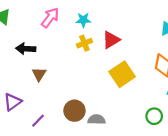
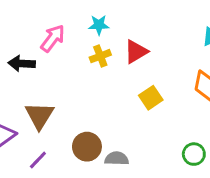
pink arrow: (50, 18) -> (53, 38), moved
brown triangle: (39, 74) -> (39, 115), moved, size x1.5
yellow square: (122, 74) -> (151, 98), size x0.7

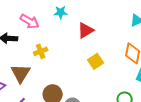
pink arrow: (53, 38) -> (30, 21), turned 84
yellow cross: (100, 56) -> (41, 51), moved

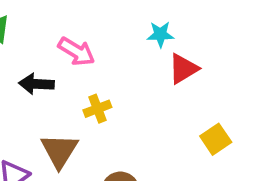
cyan star: (61, 12) -> (160, 34), moved
yellow square: (96, 61) -> (216, 139), moved

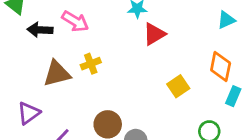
black arrow: (36, 84) -> (40, 30), moved
brown triangle: (59, 151) -> (57, 74), moved, turned 44

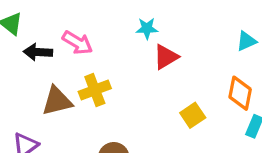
yellow cross: (91, 64) -> (95, 90), size x1.4

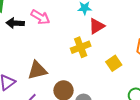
yellow cross: (95, 90) -> (81, 47), moved
brown triangle: (57, 101) -> (37, 70), moved

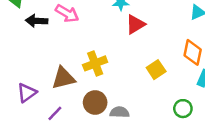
yellow cross: (81, 47) -> (95, 63), moved

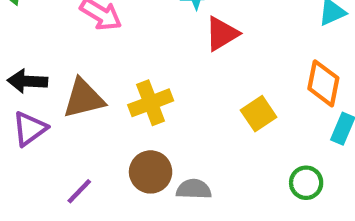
black arrow: (37, 21) -> (27, 81), moved
brown triangle: (63, 78) -> (84, 98), moved
purple triangle: (27, 93) -> (30, 129), moved

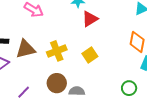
yellow square: (259, 114) -> (90, 55), moved

